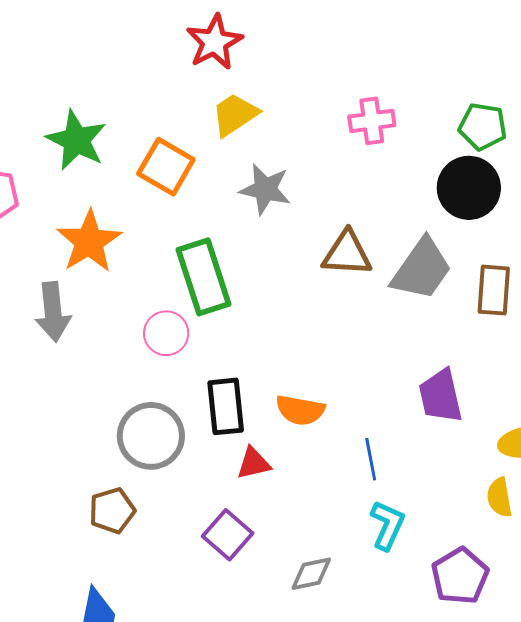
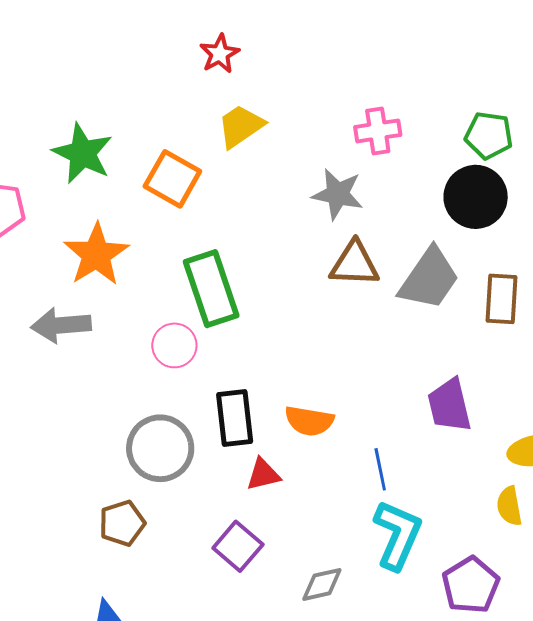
red star: (214, 42) -> (220, 54), size x0.7
gray star: (265, 189) -> (338, 194), moved
gray arrow: (53, 312) -> (61, 325), turned 92
cyan L-shape: (387, 525) -> (398, 535), size x1.4

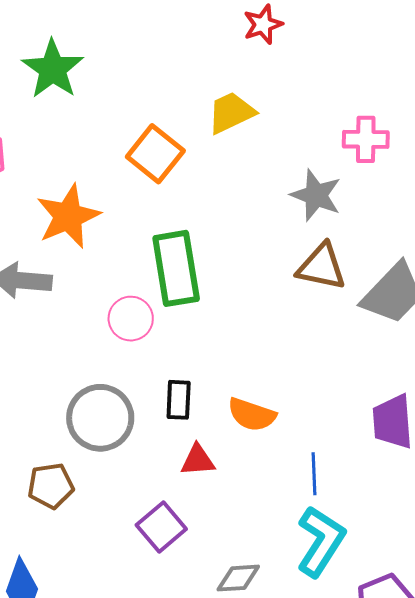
red star: (220, 54) -> (263, 24), moved
green star: (83, 153) -> (53, 69), moved
black rectangle: (235, 418) -> (179, 400), size x0.7

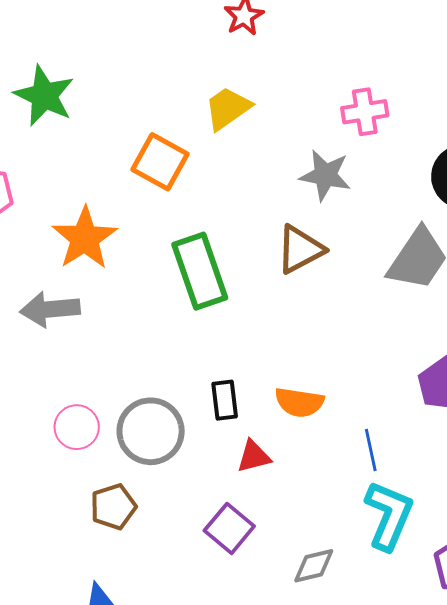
brown triangle: (321, 267) -> (300, 249), moved, turned -30
pink circle: (131, 319) -> (77, 427), moved

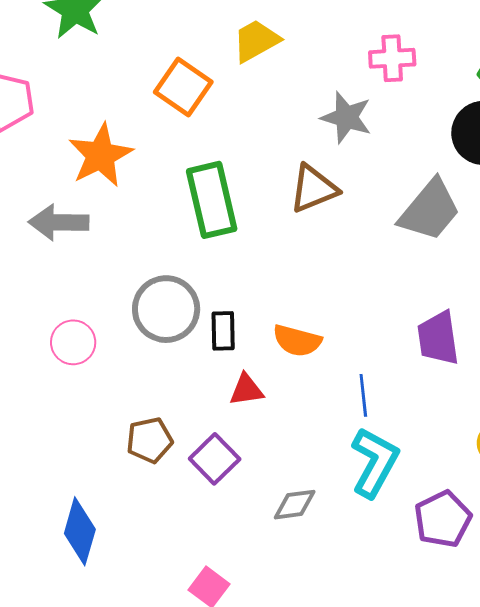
gray circle: (151, 431) -> (166, 309), moved
brown pentagon: (113, 507) -> (149, 440), moved

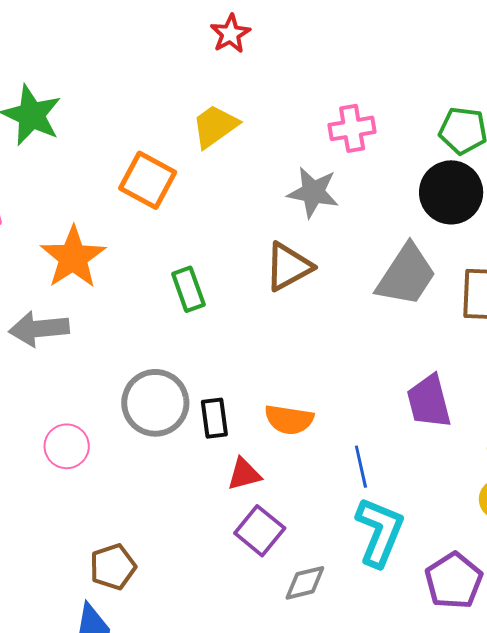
green rectangle: (212, 200) -> (188, 289), size x0.6
brown pentagon: (149, 440) -> (113, 567), moved
purple square: (215, 459) -> (260, 531), moved

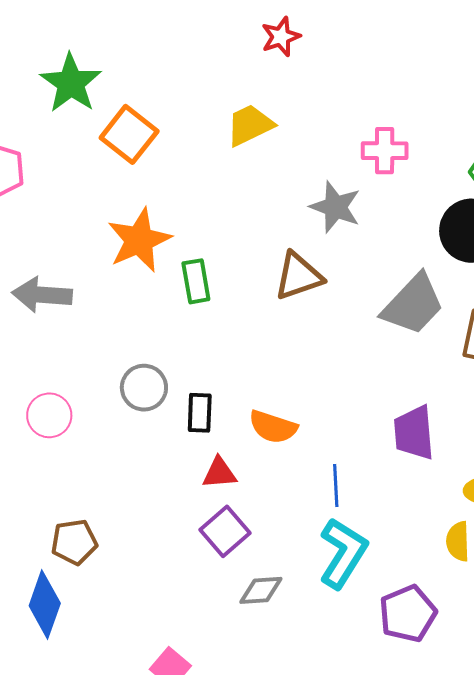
orange square: (148, 180) -> (129, 134), moved
orange star: (73, 257) -> (139, 240), moved
gray circle: (155, 403) -> (144, 388), size x0.7

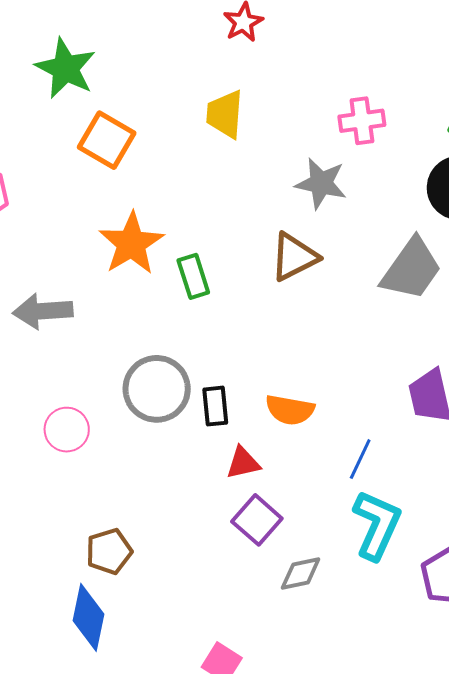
green star: (71, 83) -> (65, 68), moved
yellow trapezoid: (250, 125) -> (225, 114), turned -52
gray circle: (144, 388) -> (157, 389), size x1.4
blue line: (336, 485) -> (360, 459), turned 36

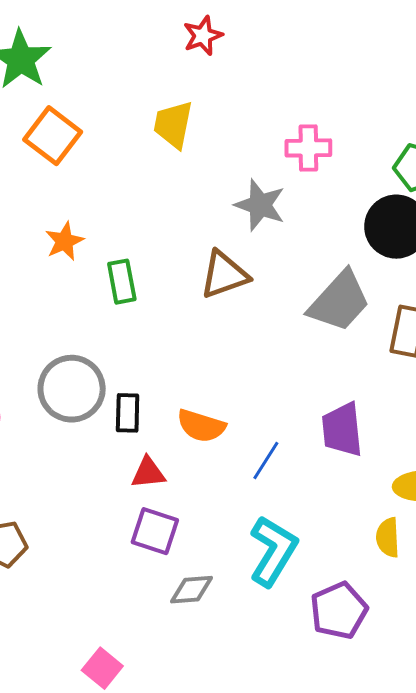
orange star: (131, 243) -> (64, 241), size x0.6
blue line: (360, 459) -> (266, 461), moved
purple square: (257, 520) -> (155, 531), turned -30

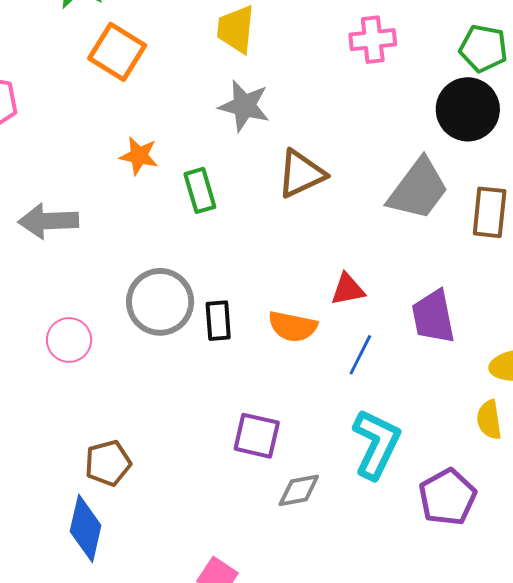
gray star: (260, 205) -> (244, 106), moved
orange star: (64, 241) -> (139, 156), turned -30
red triangle: (148, 473) -> (348, 289), moved

